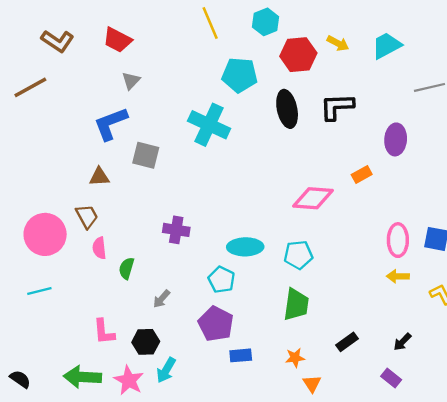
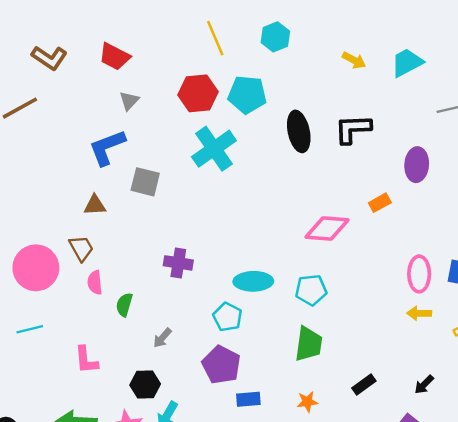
red hexagon: (298, 55) -> (198, 93), moved
cyan cross: (209, 125) -> (214, 149), turned 30
pink L-shape: (104, 332) -> (86, 360), moved

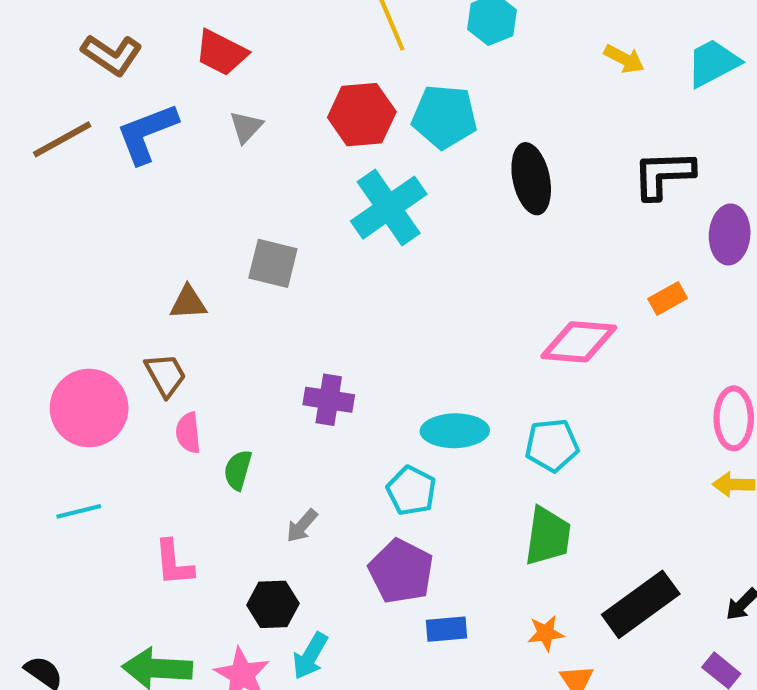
black L-shape: (353, 129) -> (663, 175), moved
blue L-shape: (107, 147) -> (147, 133), moved
black rectangle: (364, 385) -> (641, 604), size x1.8

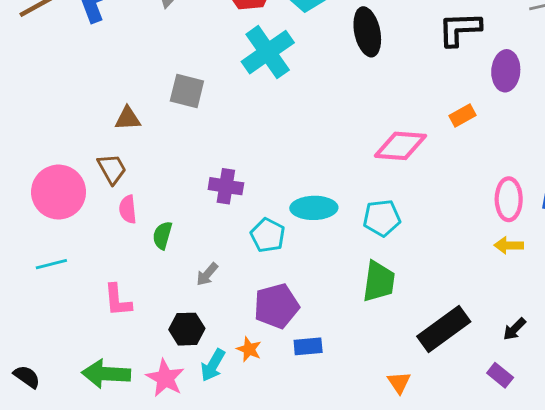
cyan pentagon: (411, 491) -> (268, 235), moved
purple pentagon: (401, 571) -> (276, 306), turned 30
orange star: (546, 633) -> (249, 349), moved, turned 30

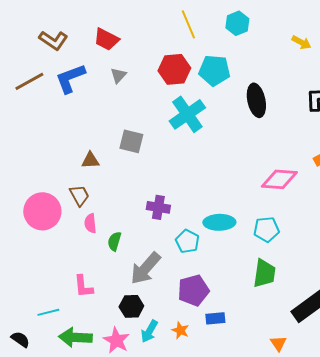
cyan line: (51, 264) -> (48, 312), moved
gray arrow: (207, 274) -> (145, 268), size x2.0
orange star: (249, 349) -> (180, 330), moved

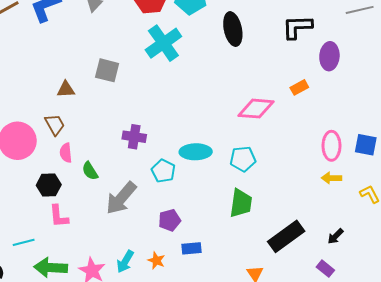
green semicircle: (114, 241) -> (90, 171), turned -48
purple pentagon: (193, 290) -> (169, 220), size x0.7
black hexagon: (131, 306) -> (49, 185), moved

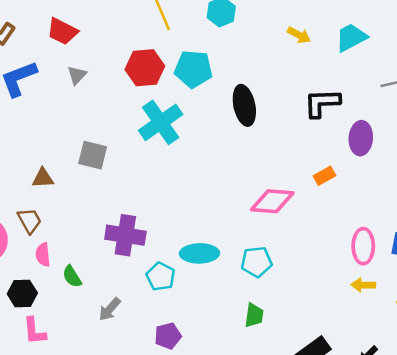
purple cross: (134, 137) -> (125, 235), size x1.4
gray arrow: (121, 198) -> (110, 309), size x0.6
green trapezoid: (241, 203) -> (254, 315), size x0.7

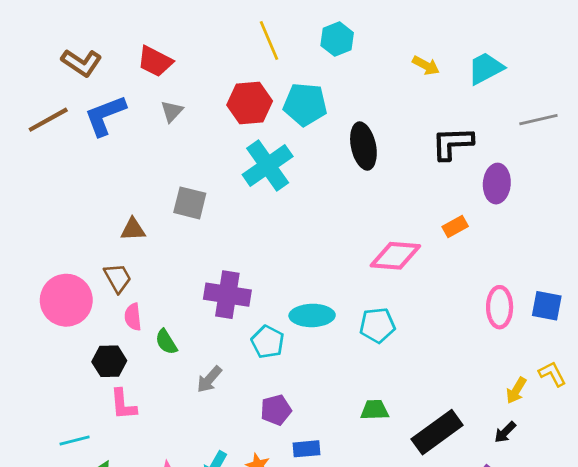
yellow arrow: (363, 285) -> (516, 390), moved, turned -60
green trapezoid: (254, 315) -> (375, 410), moved, turned -100

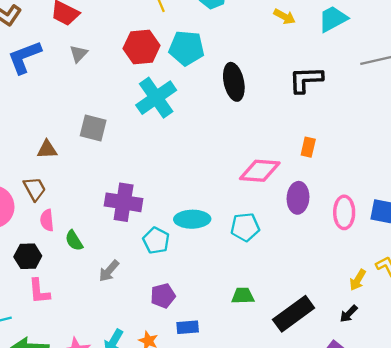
purple ellipse: (497, 184) -> (298, 198), moved
orange rectangle: (455, 227) -> (308, 147), turned -48

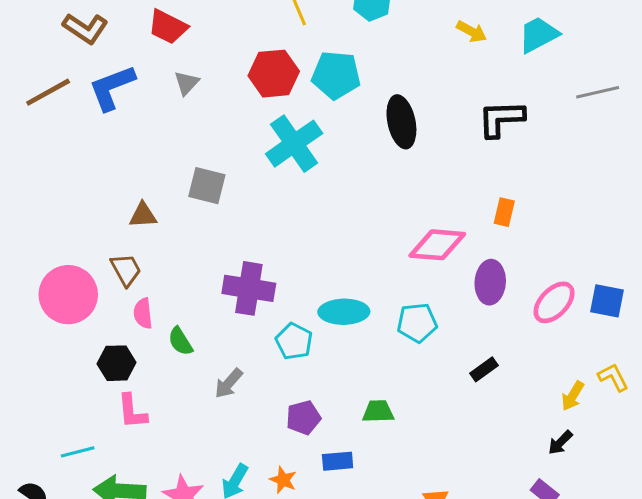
pink ellipse: (344, 212) -> (554, 302), turned 44
green trapezoid: (243, 296) -> (378, 411), moved
black rectangle: (294, 314) -> (484, 369), moved, size x0.5

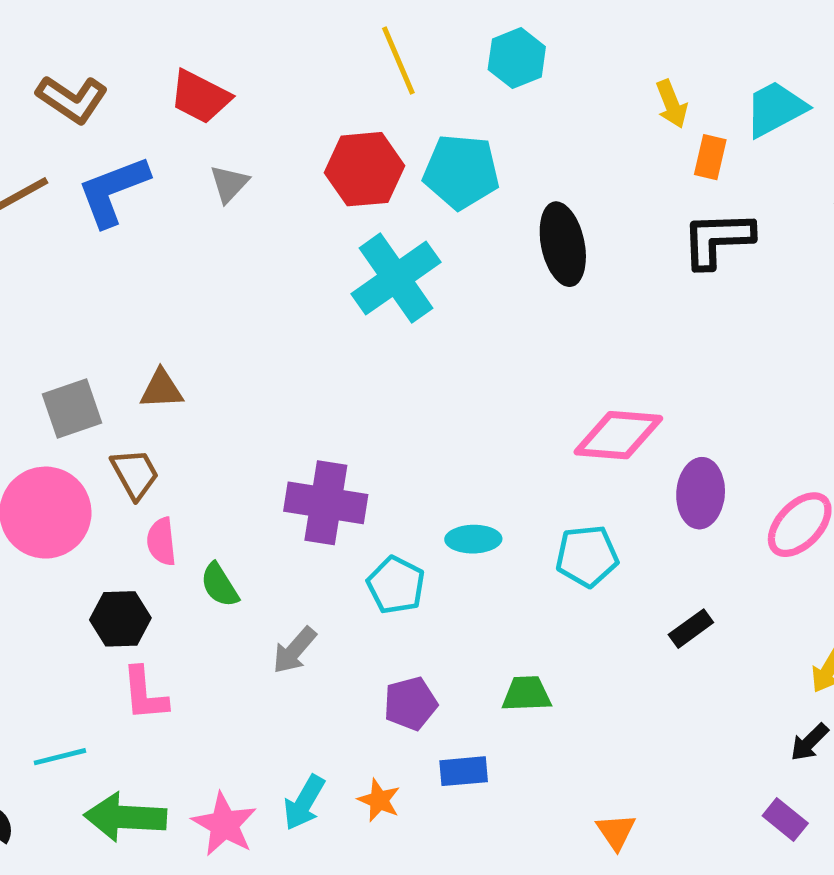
yellow arrow: (472, 31) -> (672, 104), turned 40
gray square: (207, 186) -> (72, 409), moved, turned -33
orange rectangle: (504, 212) -> (710, 157), moved
cyan ellipse: (344, 312) -> (473, 539), size x0.7

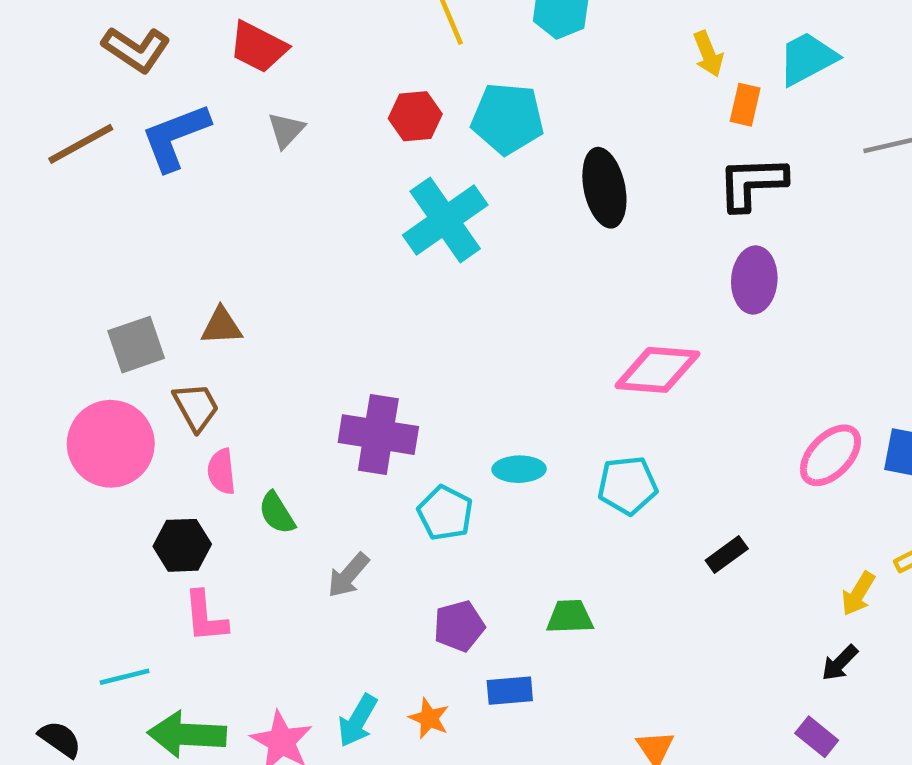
red hexagon: (365, 169) -> (415, 116), size x0.7
purple ellipse: (701, 493) -> (754, 280), moved

